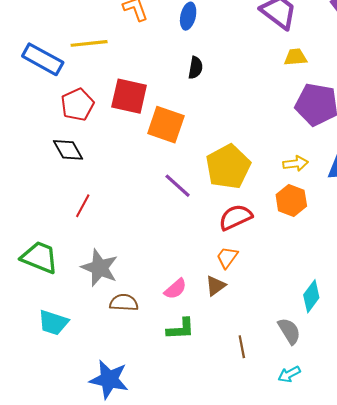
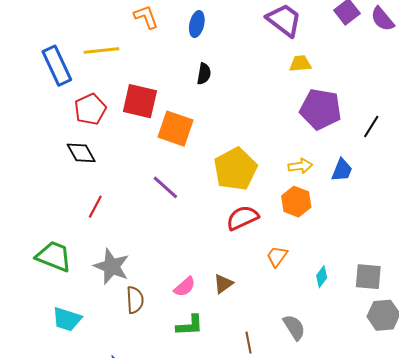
blue rectangle: (43, 59) -> (57, 66), turned 36
purple line: (178, 186) -> (165, 187), moved
orange trapezoid: (227, 257) -> (277, 256), moved
cyan diamond: (311, 296) -> (322, 277), moved, size x0.7
brown semicircle: (124, 303) -> (135, 300), turned 84

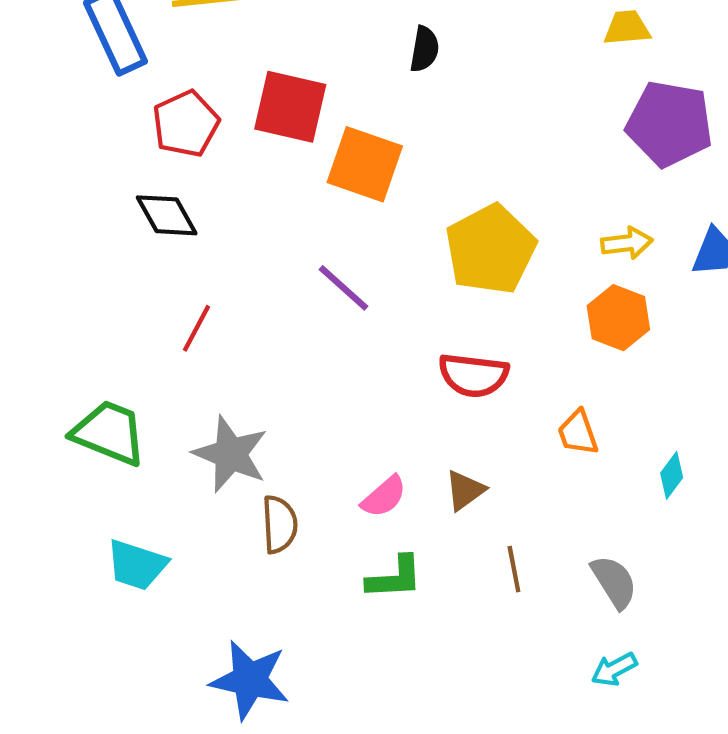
red semicircle: (242, 218) -> (473, 375), moved, turned -148
orange trapezoid: (277, 256) -> (578, 433), turned -55
brown line: (249, 343) -> (514, 569), moved

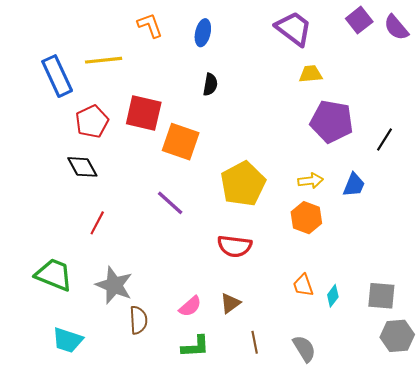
orange trapezoid: (578, 433) -> (303, 285), moved

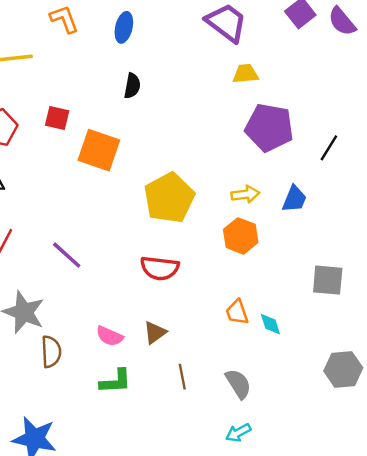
red square: (144, 113) -> (57, 118), size x0.6
purple line: (170, 203) -> (67, 255), moved
cyan diamond: (333, 296) -> (270, 324), turned -55
gray square: (381, 296) -> (328, 280), moved
pink semicircle: (190, 306) -> (110, 336), turned 65

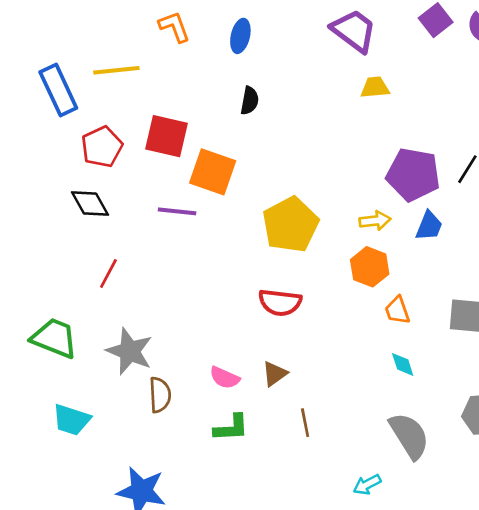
red square: (57, 118) -> (166, 136), size x1.6
purple pentagon: (269, 128) -> (413, 174), moved
purple line: (67, 255) -> (177, 211), moved, turned -36
orange trapezoid: (237, 312) -> (397, 310), moved
gray semicircle: (238, 384) -> (409, 436), moved, size x1.4

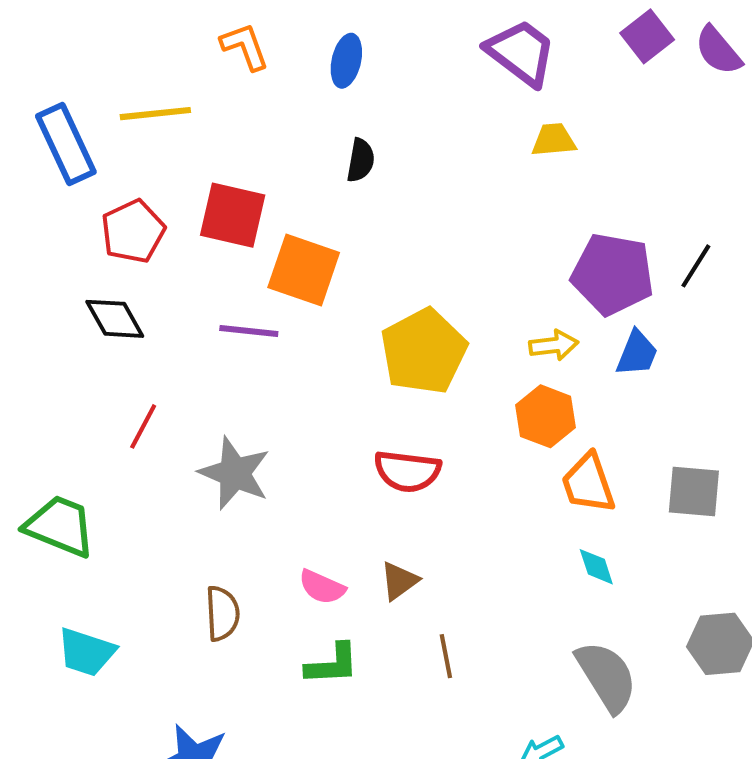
orange trapezoid: (397, 310) -> (588, 483), size x1.4
gray star: (130, 351) -> (235, 473), moved

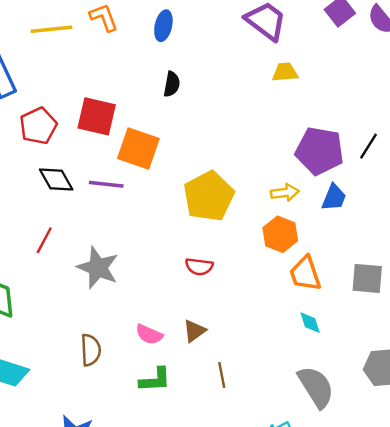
yellow line: (155, 114) -> (51, 29), moved
black diamond: (115, 319) -> (56, 179), moved
red semicircle: (407, 471) -> (199, 267), size x0.7

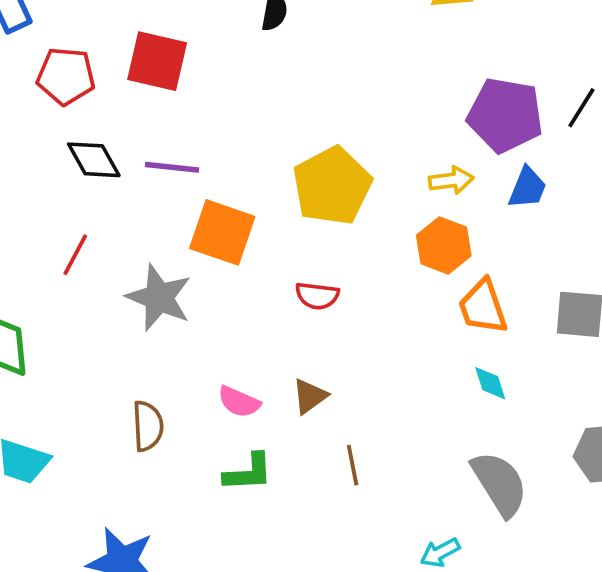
red pentagon: (38, 126) -> (66, 76), turned 30
orange square: (138, 148) -> (222, 232), moved

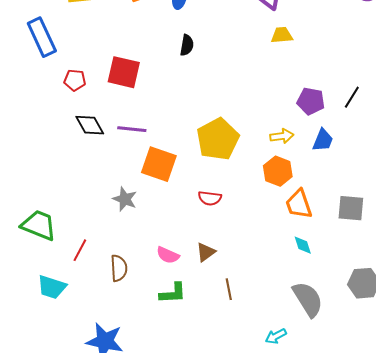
red pentagon: (66, 76) -> (75, 80), size x0.7
purple pentagon: (505, 115) -> (311, 101), size x0.7
red line: (75, 255) -> (80, 250), moved
gray star: (159, 298) -> (125, 199), size x0.7

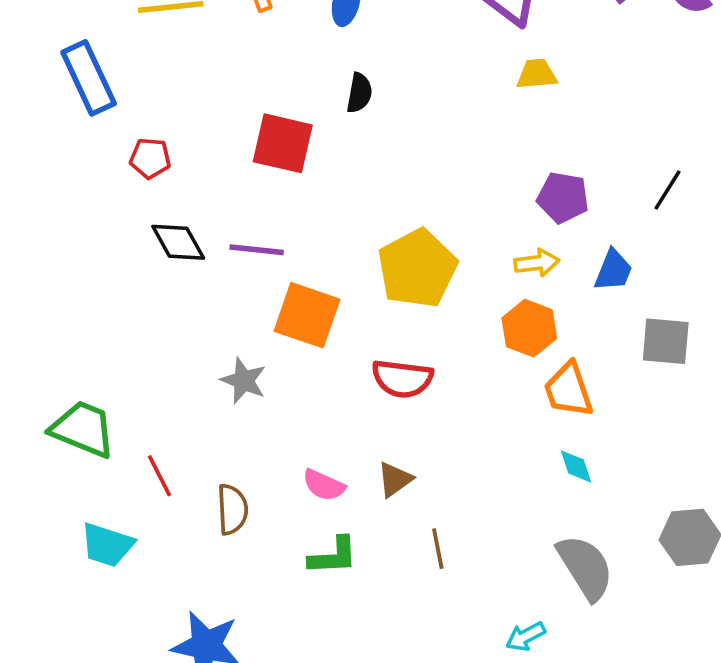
red square: (124, 72) -> (283, 143), moved
purple pentagon: (311, 101) -> (563, 197), moved
red semicircle: (210, 198) -> (402, 379), size x1.4
gray square: (351, 208) -> (666, 341), moved
red line: (80, 250) -> (159, 476), turned -55

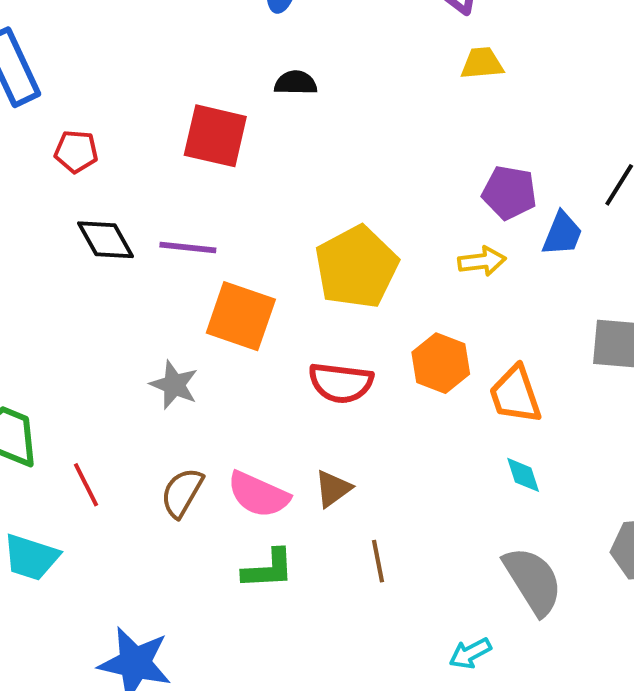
black semicircle: (359, 93) -> (296, 83), turned -99
blue trapezoid: (613, 270) -> (562, 234), moved
orange hexagon: (529, 328) -> (441, 363), moved
pink semicircle: (324, 485) -> (258, 495), size x1.4
brown semicircle: (232, 509) -> (182, 493), moved, turned -147

